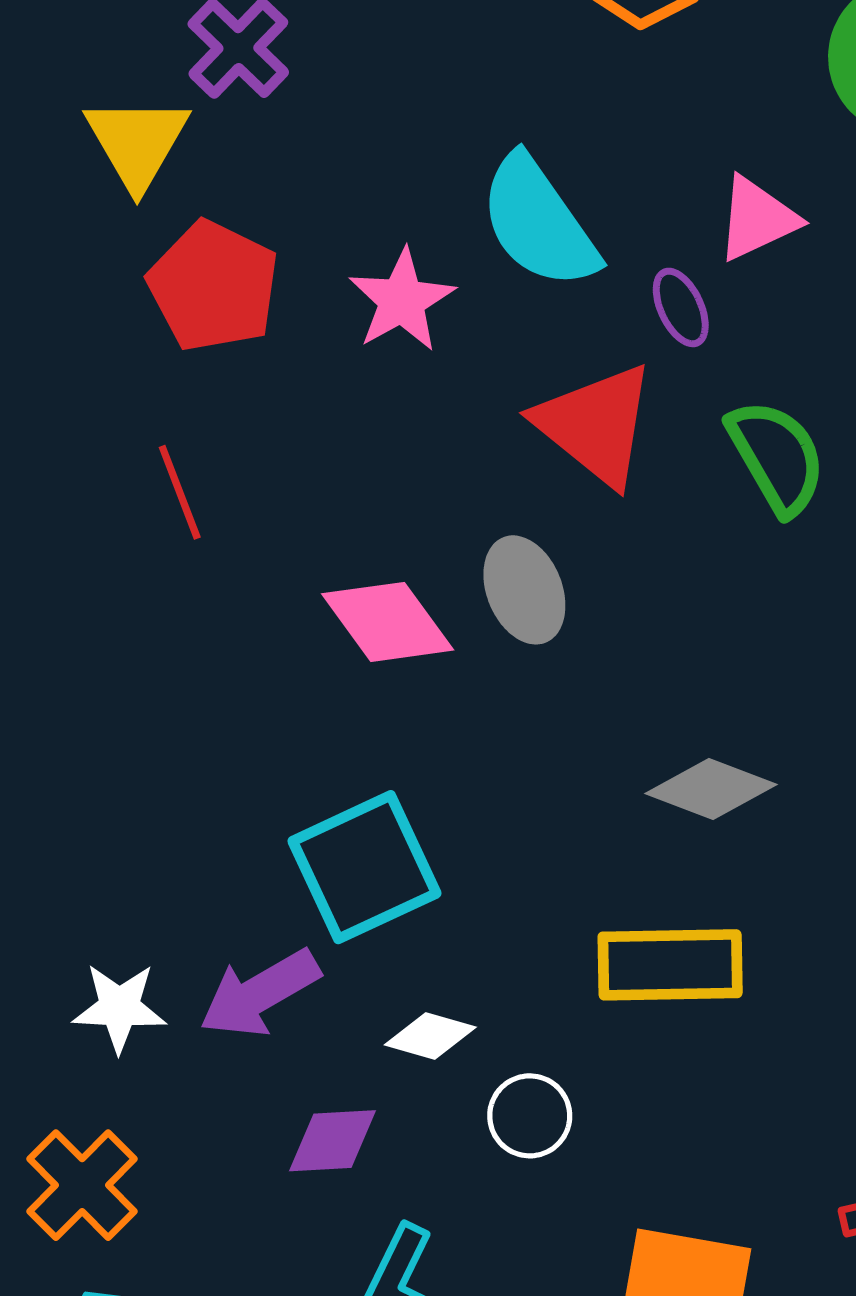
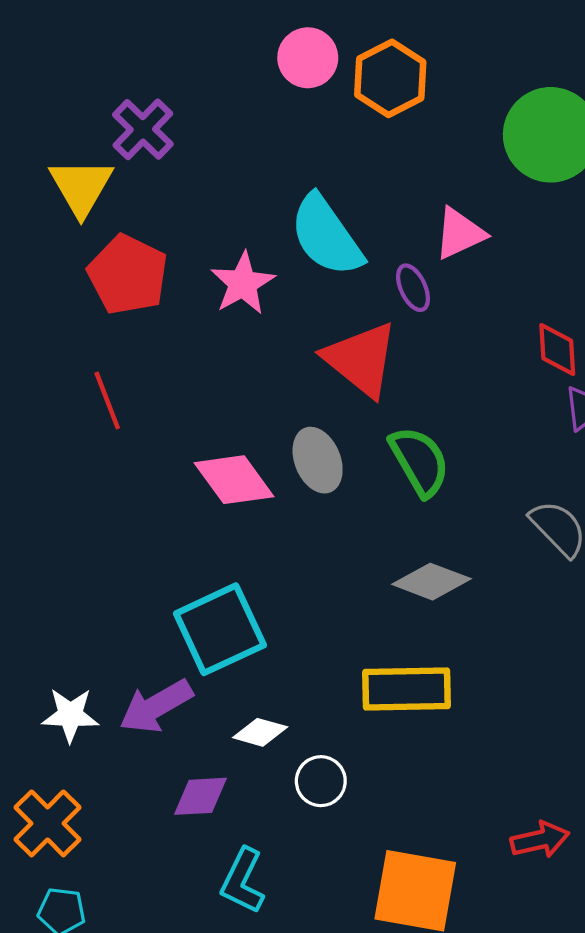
green semicircle: (777, 457) -> (419, 461), moved

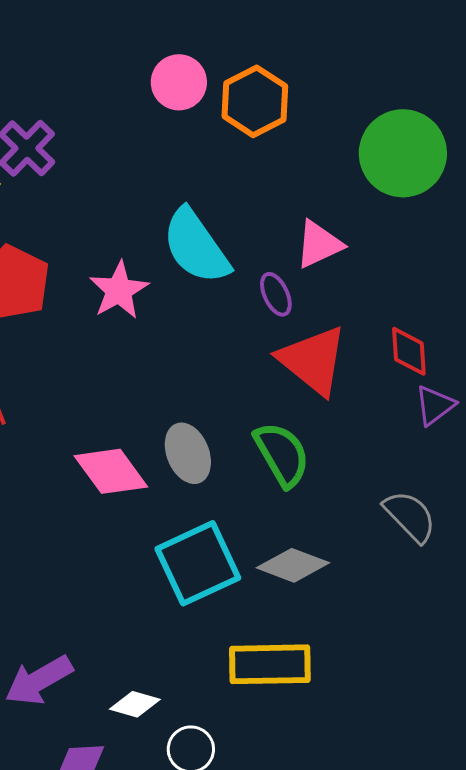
red triangle: (361, 359) -> (313, 360), moved
cyan square: (220, 629) -> (198, 563), moved

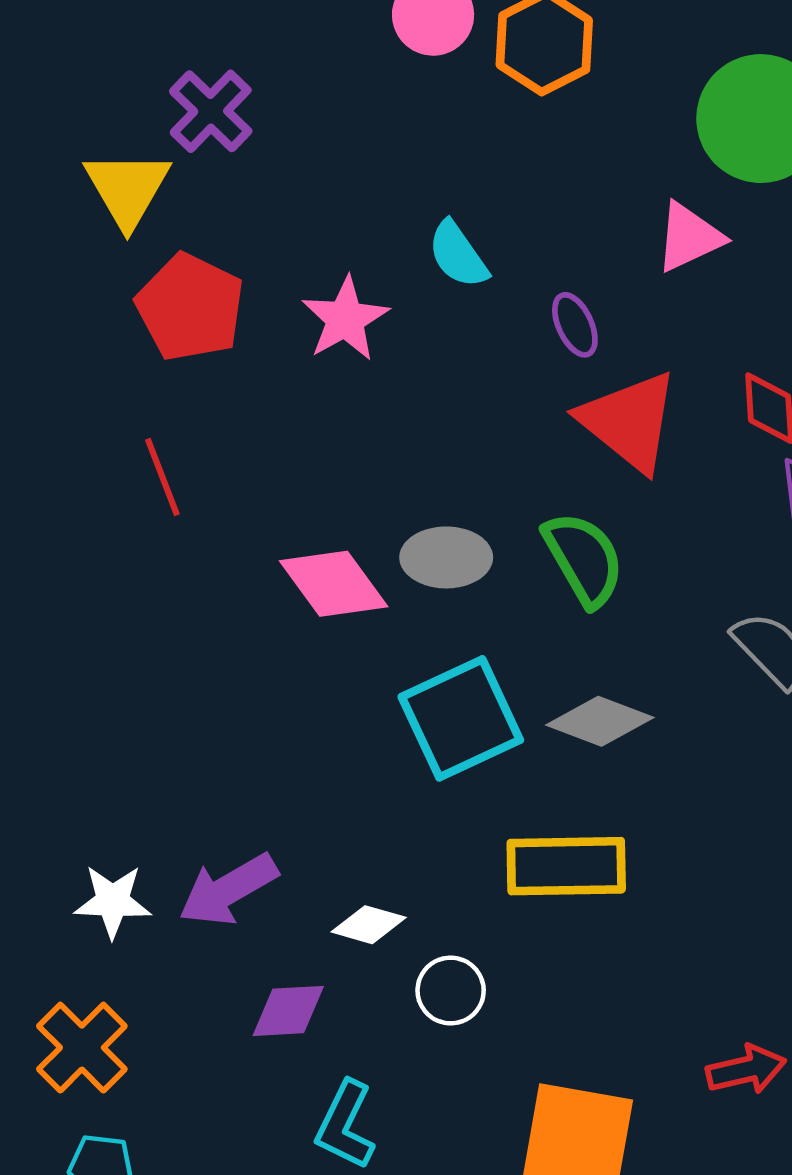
pink triangle: (319, 244) -> (689, 237), moved
cyan semicircle: (196, 246) -> (458, 255), size x0.6
gray ellipse: (188, 453) -> (446, 557), turned -68

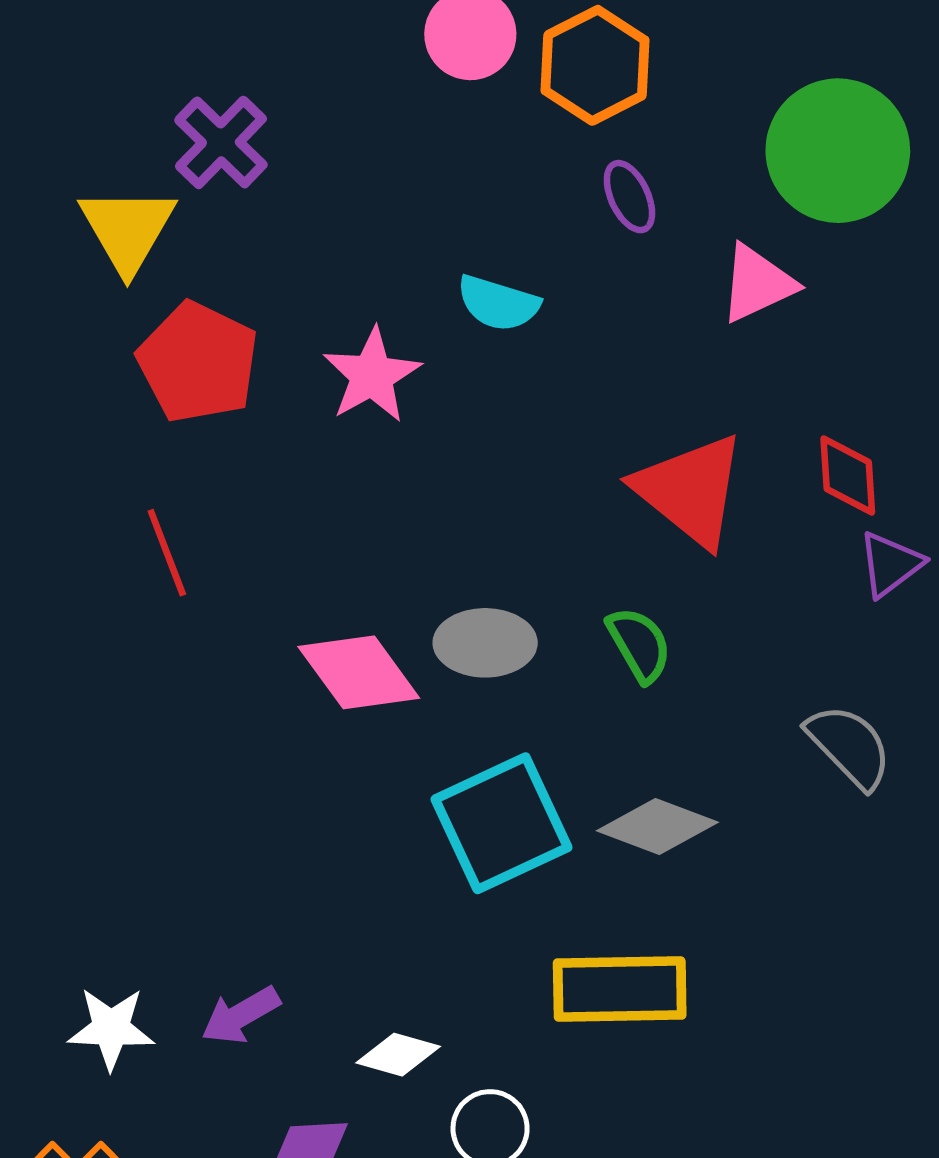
cyan semicircle: (458, 255) -> (498, 303), turned -38
purple ellipse: (575, 325) -> (629, 197), moved
green semicircle: (584, 559) -> (639, 644), size x0.7
purple arrow: (228, 890) -> (241, 1015), size x0.7

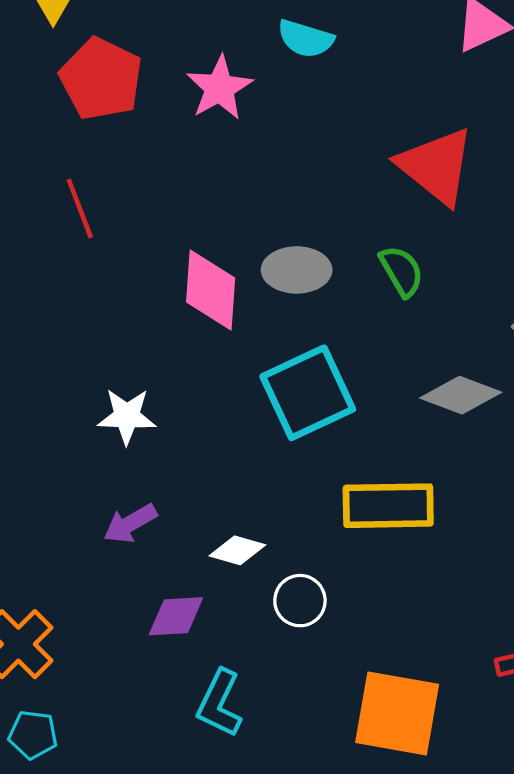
pink diamond: (359, 672) -> (211, 290), turned 40
gray diamond: (657, 827) -> (461, 395), moved
white star: (111, 1028) -> (127, 416), moved

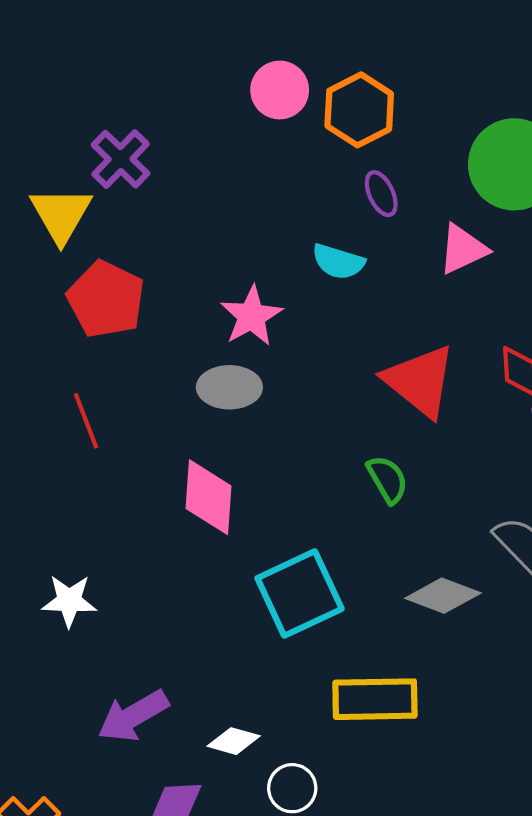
cyan semicircle: (306, 39) -> (338, 262), moved
pink star: (220, 88) -> (251, 316), moved
gray ellipse: (297, 270) -> (229, 387), moved
white star: (127, 416) -> (69, 601), moved
purple arrow: (130, 524) -> (133, 716), size x1.4

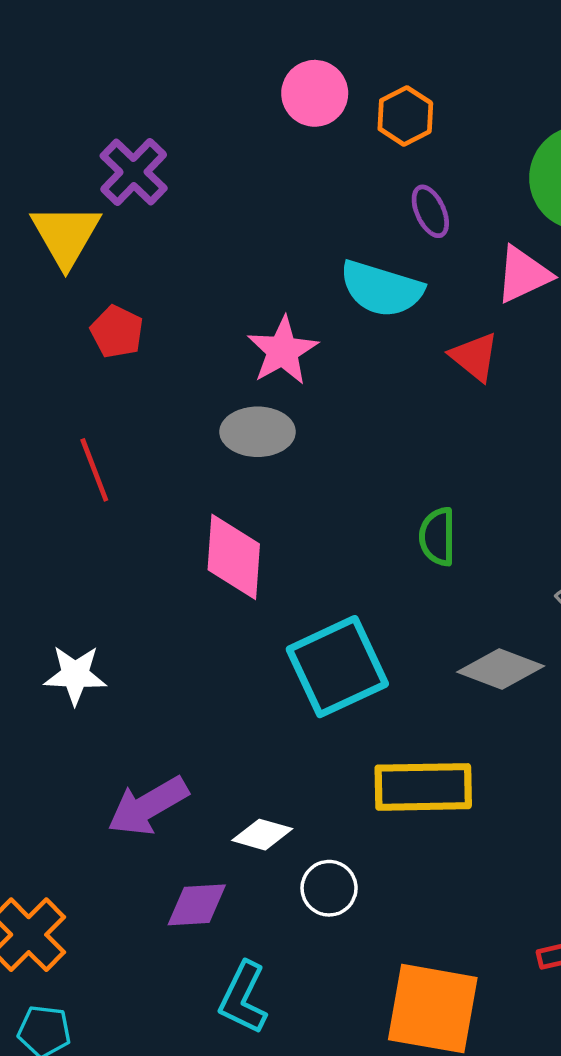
orange hexagon: (359, 110) -> (405, 116), size x0.7
cyan semicircle: (338, 262) -> (381, 289), size x1.4
red pentagon: (106, 299) -> (117, 332), size x0.6
red triangle: (420, 381) -> (474, 357), moved, size x0.6
green semicircle: (387, 479) -> (437, 537), turned -150

